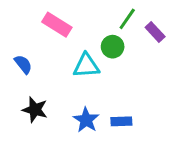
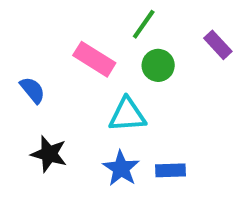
green line: (127, 19) -> (144, 24), moved
pink rectangle: (57, 25) -> (94, 59), moved
cyan triangle: (86, 66) -> (127, 115), moved

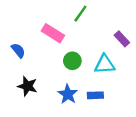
purple rectangle: (218, 45) -> (122, 39), moved
green circle: (158, 65) -> (72, 61), moved
cyan triangle: (127, 115) -> (105, 64), moved

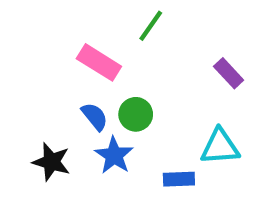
blue semicircle: (18, 50) -> (95, 116), moved
cyan triangle: (105, 64) -> (220, 147), moved
blue star: (68, 94) -> (114, 155), moved

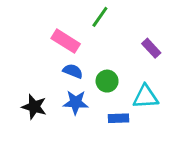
green circle: (136, 114) -> (107, 81), moved
blue semicircle: (95, 116) -> (73, 71), moved, turned -30
blue star: (114, 155) -> (76, 102), turned -30

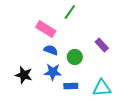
purple rectangle: (151, 48) -> (102, 45), moved
cyan triangle: (146, 97) -> (102, 88), moved
blue rectangle: (118, 118) -> (71, 86), moved

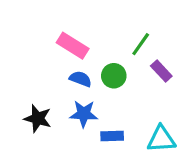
green line: (70, 12) -> (141, 44), moved
green circle: (75, 57) -> (114, 76), moved

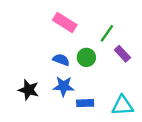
pink rectangle: (73, 46) -> (65, 23), moved

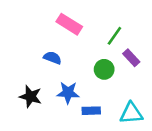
green circle: (86, 57) -> (104, 69), moved
blue semicircle: (61, 60) -> (52, 58), moved

